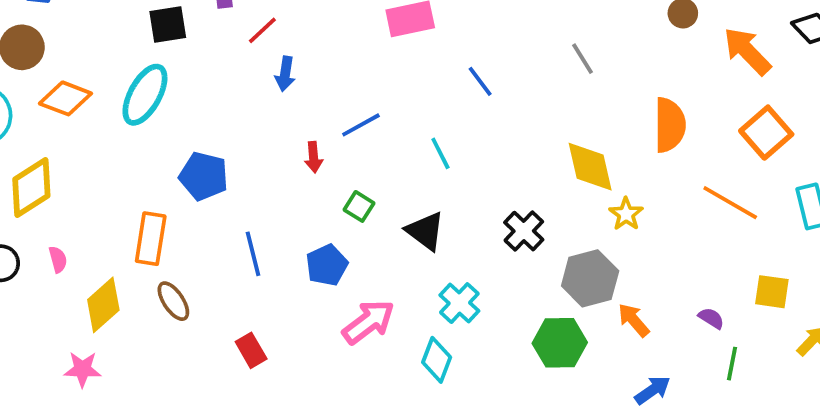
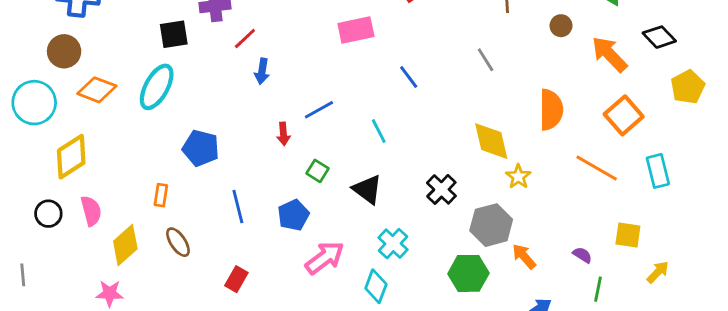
orange rectangle: (151, 239) -> (161, 195), size x0.6
pink semicircle: (58, 259) -> (91, 211), size x1.5
red rectangle: (251, 350) -> (236, 279), turned 60

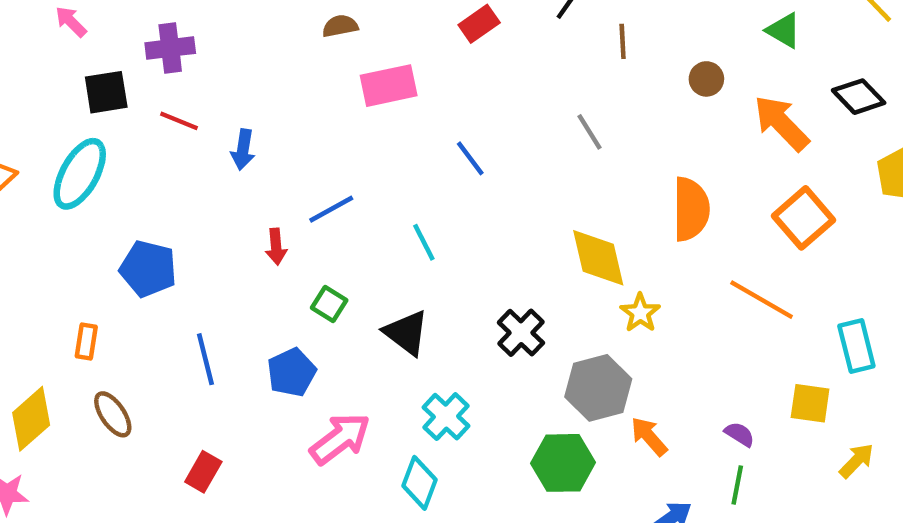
red line: (245, 38) -> (179, 121), moved, turned 65
cyan rectangle: (658, 171) -> (856, 346), moved
green line: (598, 289) -> (737, 485), moved

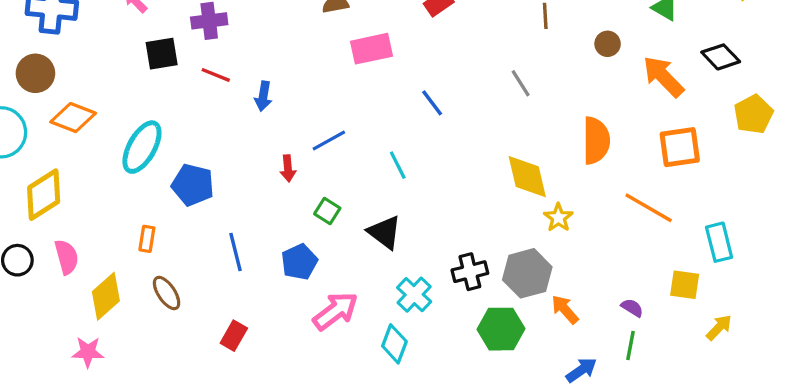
cyan ellipse: (80, 174) -> (142, 147), moved
orange square: (803, 218) -> (680, 147), turned 33
black cross: (521, 333) -> (470, 272), moved, turned 32

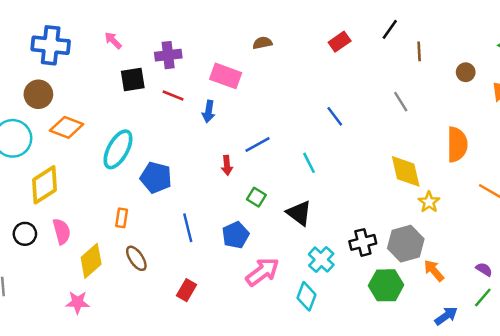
pink rectangle: (371, 49) -> (226, 76), moved, turned 32
green line: (631, 345) -> (483, 298), turned 30

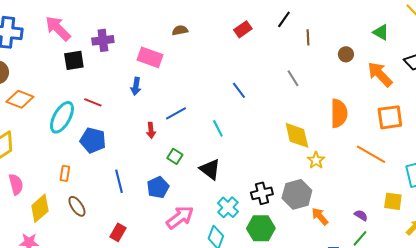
pink arrow: (113, 40) -> (58, 28), size x1.8
red line: (173, 95) -> (93, 102), moved
green hexagon: (386, 285) -> (261, 228), moved

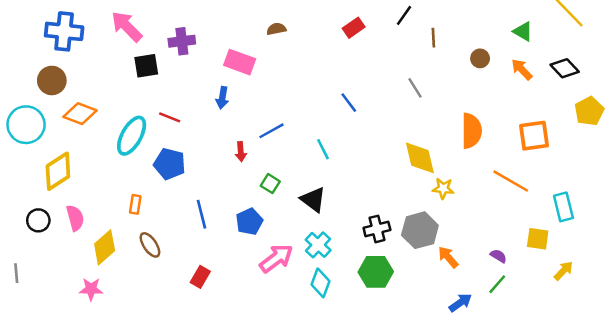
orange arrow: (380, 74) -> (522, 69), moved, size x0.7
yellow star: (316, 160) -> (443, 188), turned -30
cyan cross: (228, 207) -> (318, 245), moved

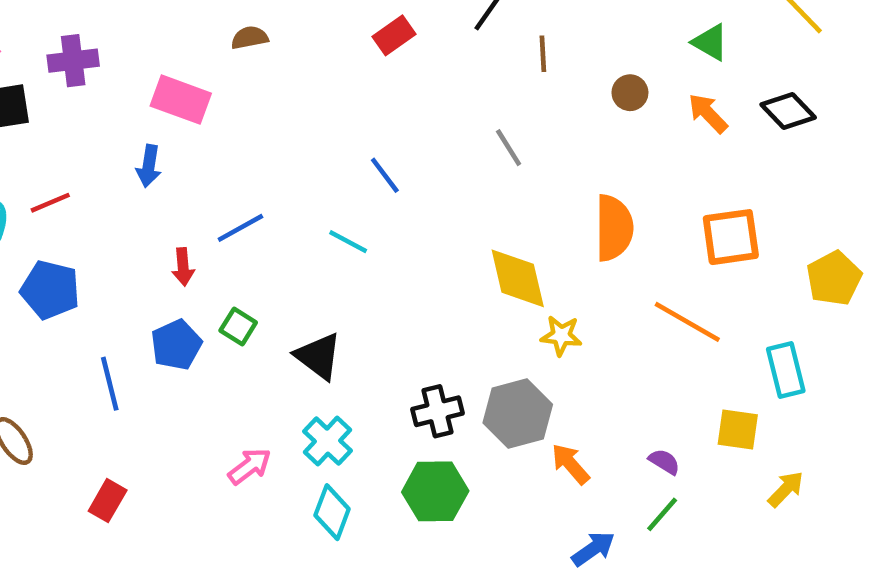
yellow pentagon: (589, 111) -> (834, 278), moved
red line: (170, 117) -> (50, 203), turned -45
cyan line: (323, 149) -> (348, 242), moved, turned -35
blue pentagon: (249, 222) -> (176, 345), moved
pink arrow: (276, 258) -> (250, 466), size x0.7

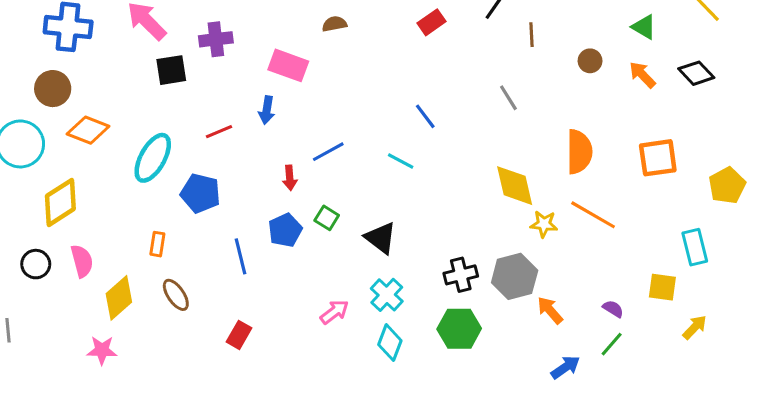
red line: (50, 203) -> (219, 132), moved
orange line: (687, 322) -> (593, 215), moved

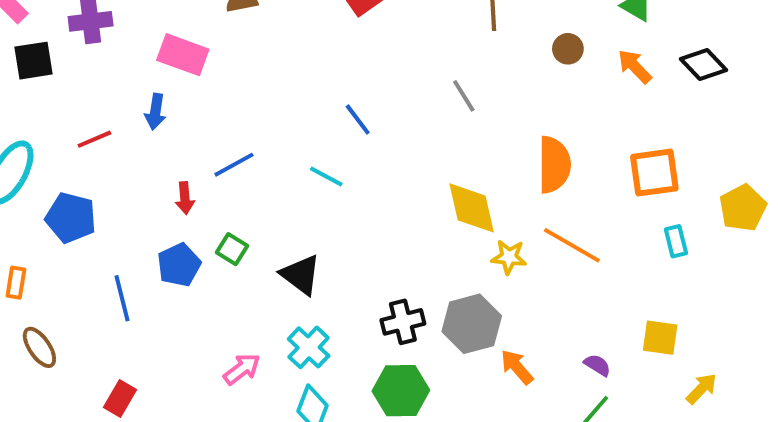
cyan rectangle: (695, 247) -> (676, 241), moved, size x0.7

